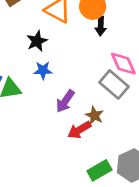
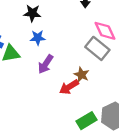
black star: (37, 41) -> (32, 13), turned 30
purple arrow: (65, 101) -> (46, 64), moved

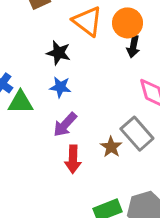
gray rectangle: (97, 48) -> (137, 134), moved
red arrow: (69, 87) -> (73, 159), moved, turned -66

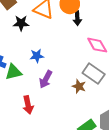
black star: (58, 53) -> (21, 23), moved
red arrow: (73, 159) -> (28, 105), moved

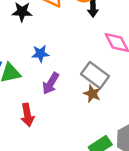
gray rectangle: (94, 74) -> (95, 75), moved

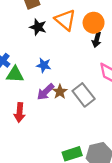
brown star: (92, 94) -> (60, 92), moved

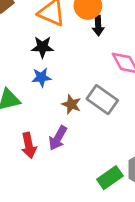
black star: (38, 27) -> (42, 47), moved
purple arrow: (45, 92) -> (58, 138), moved

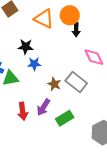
black star: (42, 47) -> (26, 47), moved
green rectangle: (110, 178) -> (65, 118), moved

